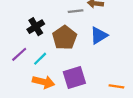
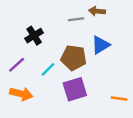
brown pentagon: (65, 38) -> (74, 58), moved, turned -30
cyan line: (40, 59) -> (48, 69), moved
orange arrow: (43, 82) -> (21, 94), moved

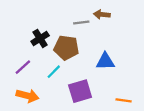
blue triangle: (100, 45) -> (105, 61), moved, turned 30
brown pentagon: (74, 58) -> (66, 48), moved

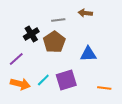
gray line: (81, 22) -> (58, 20), moved
brown pentagon: (66, 48) -> (54, 42), turned 30
cyan line: (54, 72) -> (43, 80), moved

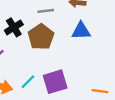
blue triangle: (88, 54) -> (81, 31), moved

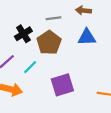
cyan line: (28, 82) -> (30, 67), moved

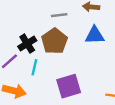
black cross: (23, 34) -> (27, 44), moved
cyan line: (30, 67) -> (34, 67), turned -32

